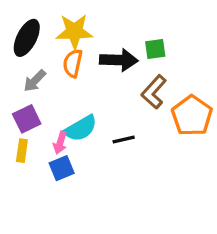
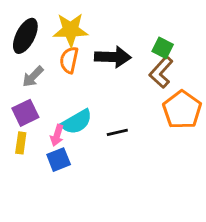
green square: (155, 49) -> (163, 48), moved, turned 35
brown L-shape: (154, 92) -> (161, 72), moved

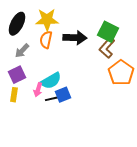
green square: (163, 48) -> (108, 32), size x1.5
black line: (117, 132) -> (52, 99), moved
blue square: (59, 160) -> (63, 95), moved

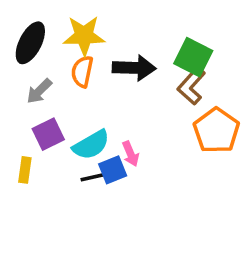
purple square: (17, 75) -> (48, 134), moved
pink arrow: (38, 90) -> (131, 154), moved, turned -40

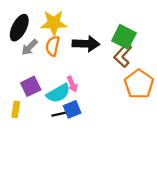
gray arrow: (39, 91) -> (30, 47), moved
pink arrow: (131, 154) -> (72, 84), moved

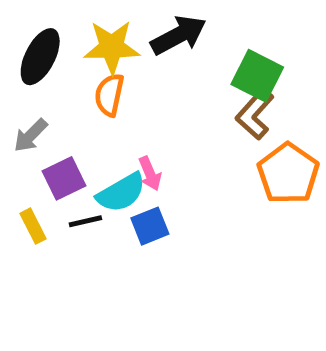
black arrow: (86, 44) -> (179, 35), moved, turned -30
gray arrow: (30, 47) -> (31, 135), moved
yellow rectangle: (16, 109) -> (33, 226), turned -35
black line: (60, 114) -> (85, 221), moved

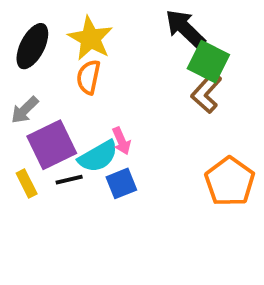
black arrow: (179, 35) -> (185, 29), moved, turned -108
yellow star: (112, 47) -> (90, 38), turned 30
orange pentagon: (288, 174) -> (230, 182), moved
purple square: (64, 178) -> (52, 145), size x1.4

